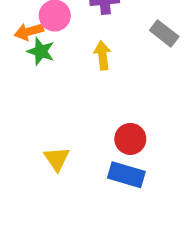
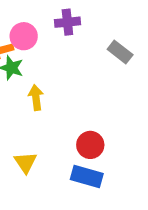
yellow arrow: (102, 55) -> (36, 98), moved

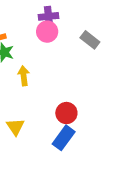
pink circle: (24, 36) -> (47, 32), moved
blue rectangle: (87, 176) -> (64, 138), turned -70

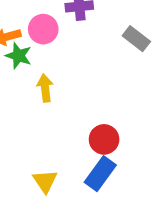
pink circle: (47, 32) -> (43, 29), moved
yellow triangle: (15, 127) -> (45, 181), moved

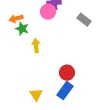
pink circle: (43, 29) -> (48, 12), moved

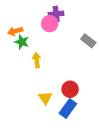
gray rectangle: (84, 20) -> (88, 41), moved
yellow triangle: (36, 95) -> (45, 98), moved

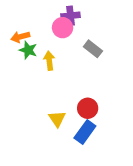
gray rectangle: (88, 41) -> (93, 49), moved
yellow arrow: (37, 60) -> (49, 61), moved

